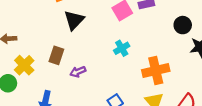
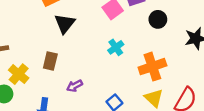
black circle: (183, 25) -> (158, 19), moved
purple arrow: (78, 72) -> (75, 86), moved

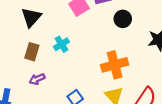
cyan cross: (116, 47) -> (61, 44), moved
brown rectangle: (50, 61) -> (32, 52), moved

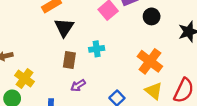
cyan cross: (61, 44) -> (97, 49), turned 32
orange cross: (115, 65) -> (150, 61), turned -30

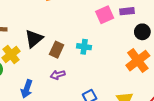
black triangle: (64, 27) -> (34, 39), moved
orange cross: (150, 61) -> (138, 61), moved

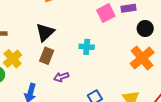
black triangle: (34, 39) -> (45, 32), moved
brown rectangle: (57, 50) -> (47, 56), moved

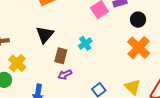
cyan cross: (87, 47) -> (85, 43), turned -32
brown rectangle: (47, 56) -> (61, 56), moved

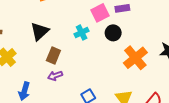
black circle: (138, 20) -> (113, 33), moved
cyan cross: (85, 43) -> (82, 32), moved

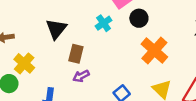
orange cross: (135, 58) -> (154, 51), moved

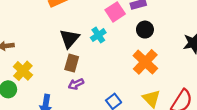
black circle: (139, 18) -> (145, 30), moved
black triangle: (56, 29) -> (69, 39), moved

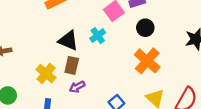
black triangle: (69, 39) -> (68, 40), turned -45
yellow cross: (23, 71) -> (46, 74), moved

